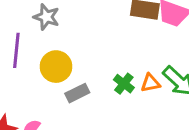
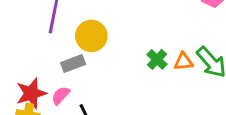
gray rectangle: (77, 93) -> (73, 63), moved

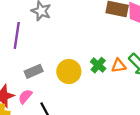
yellow circle: (91, 36) -> (69, 72), moved

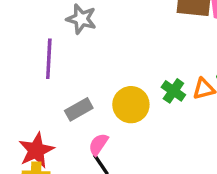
pink semicircle: (25, 97) -> (98, 144), moved

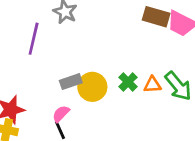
gray rectangle: (79, 109) -> (71, 82), moved

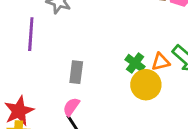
gray rectangle: (71, 82) -> (76, 72), turned -55
yellow circle: (92, 87) -> (146, 85), moved

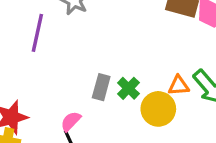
green cross: (135, 63) -> (129, 88), moved
gray rectangle: (76, 72) -> (101, 87), moved

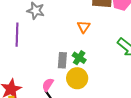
orange triangle: (179, 86) -> (84, 27), moved, turned -40
yellow circle: (158, 109) -> (77, 78), moved

